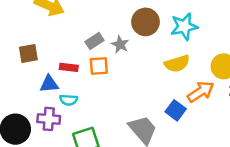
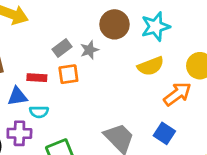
gray star: (120, 44) -> (89, 50), turned 30
blue square: (176, 110) -> (164, 133), moved

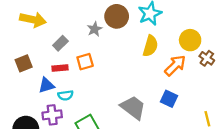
gray rectangle: (62, 48) -> (60, 43), moved
gray star: (89, 50) -> (95, 29), moved
yellow semicircle: (151, 66) -> (150, 46), turned -45

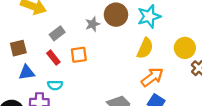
orange arrow: (175, 65) -> (152, 77), moved
red rectangle: (60, 68) -> (53, 58), turned 48
blue triangle: (46, 85) -> (27, 72), moved

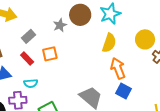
orange arrow: (152, 77) -> (118, 68), turned -70

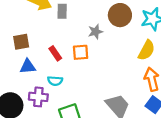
gray star: (60, 25) -> (95, 32), moved
gray rectangle: (29, 36) -> (62, 11), moved, turned -56

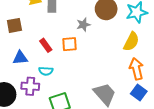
brown square: (21, 42) -> (14, 25), moved

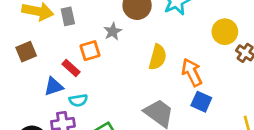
yellow semicircle: (131, 42) -> (158, 57), moved
orange square: (69, 44) -> (90, 51), moved
blue triangle: (20, 58) -> (54, 86), moved

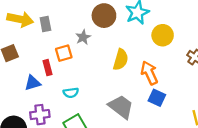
yellow circle: (225, 32) -> (163, 35), moved
red rectangle: (71, 68) -> (48, 68), turned 32
cyan semicircle: (78, 100) -> (71, 93), moved

